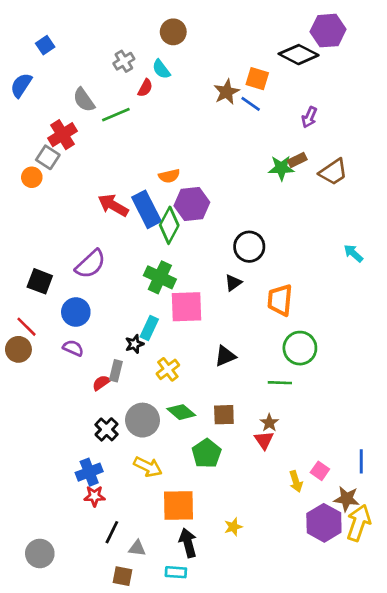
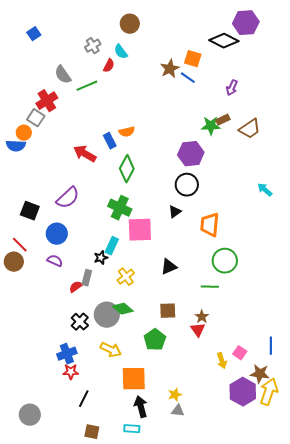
blue semicircle: (21, 85) -> (16, 146), moved, turned -120
purple hexagon: (192, 204) -> (191, 154), moved
blue rectangle: (147, 209) -> (110, 141), moved, size x0.6
green diamond: (181, 412) -> (123, 309), moved
gray triangle: (137, 548) -> (178, 411), moved

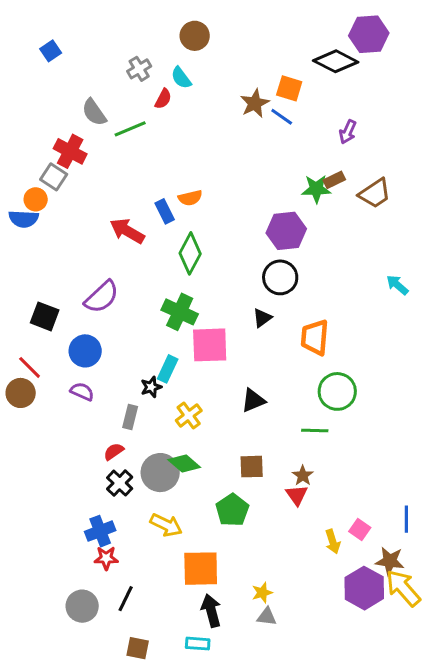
red cross: (47, 101) -> (70, 151), turned -30
red semicircle: (76, 287) -> (114, 452), moved
yellow arrow: (269, 392) -> (403, 588), turned -60
gray circle: (30, 415) -> (82, 606), moved

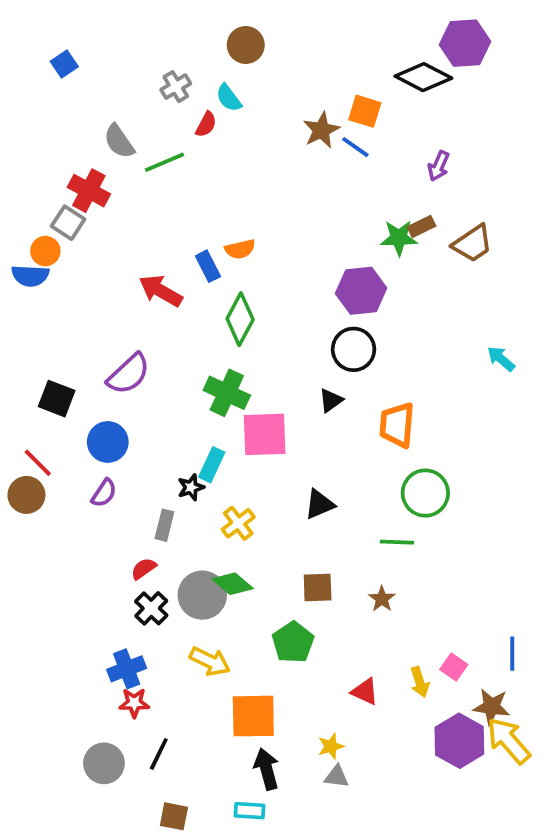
purple semicircle: (82, 391) -> (104, 493), turned 100
red triangle: (297, 495) -> (365, 692), moved, turned -30

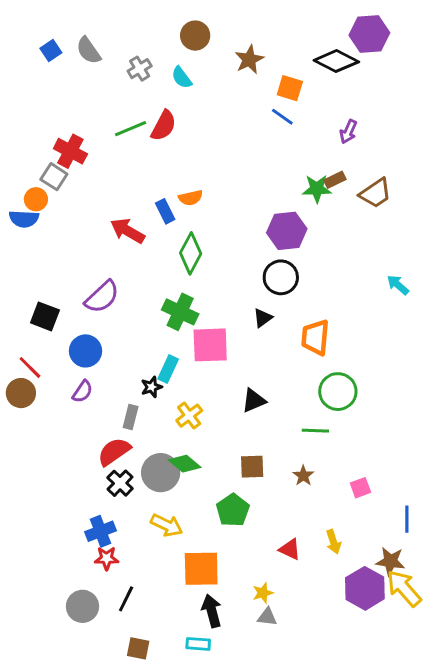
red semicircle: (206, 124) -> (164, 126), moved, size x1.5
brown star: (321, 130) -> (249, 60), moved
gray semicircle: (119, 141) -> (88, 51), moved
red semicircle: (144, 569) -> (114, 452), size x1.6
pink square: (454, 667) -> (360, 488), moved, turned 35

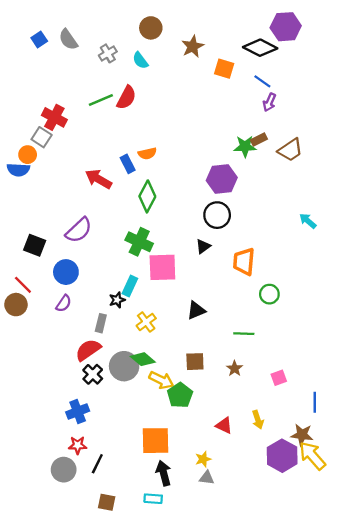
blue line: (282, 117) -> (262, 81), moved
green circle: (338, 392) -> (269, 294), moved, size x0.7
yellow arrow: (167, 525) -> (161, 380), moved
red star: (107, 558) -> (78, 445), moved

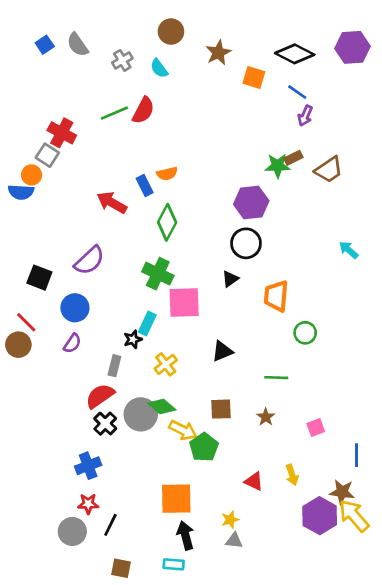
purple hexagon: (286, 27) -> (353, 47), moved

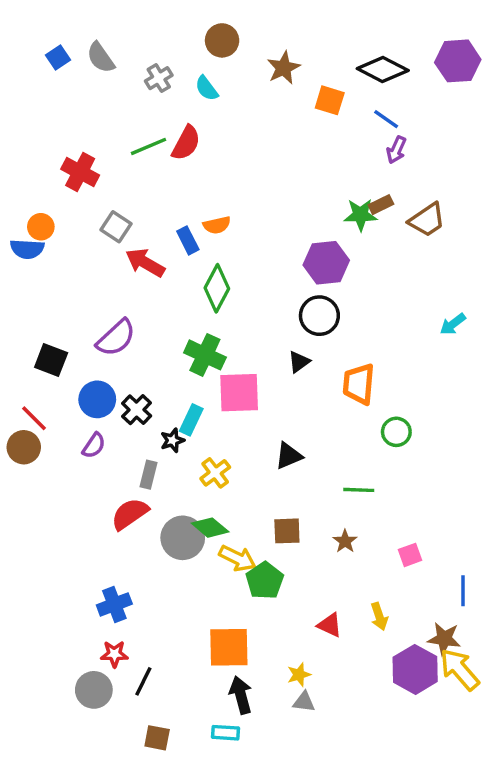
gray square: (47, 155) -> (116, 227), moved
cyan arrow: (349, 250) -> (453, 324), turned -78
black cross: (105, 424) -> (137, 410), moved

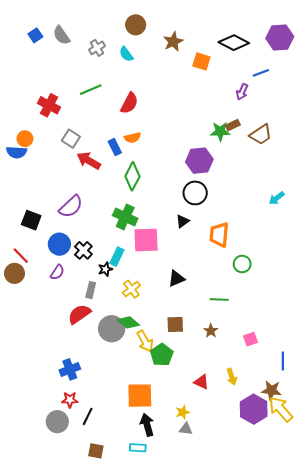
blue line: (386, 119) -> (261, 73), moved, turned -56
red semicircle: (186, 143) -> (129, 103), moved
yellow arrow: (237, 558) -> (145, 341), turned 35

